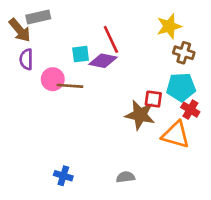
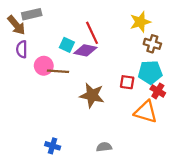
cyan square: (81, 54) -> (67, 45), turned 32
brown star: (140, 115) -> (92, 95), moved

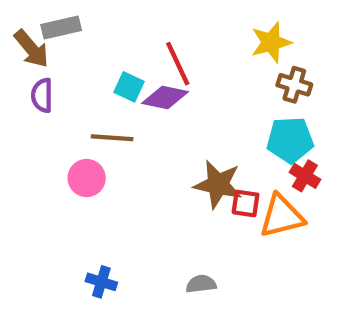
pink circle: (44, 66) -> (87, 178), moved
red square: (127, 82) -> (246, 203), moved
brown star: (92, 95) -> (218, 184), moved
orange triangle: (146, 112) -> (282, 216), turned -30

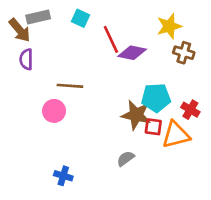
cyan square: (129, 87) -> (81, 18), moved
purple diamond: (165, 97) -> (132, 53), moved
cyan pentagon: (290, 140) -> (156, 98), moved
gray semicircle: (201, 284) -> (126, 159), moved, turned -30

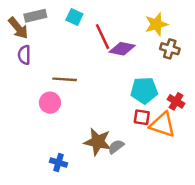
brown star: (136, 115) -> (98, 142), moved
orange triangle: (176, 135) -> (162, 125), turned 32

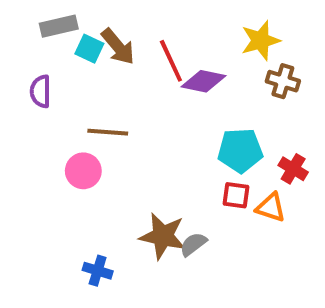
cyan square: (74, 17) -> (89, 49), moved
brown arrow: (18, 28) -> (118, 47), moved
orange triangle: (162, 125) -> (271, 207), size x0.7

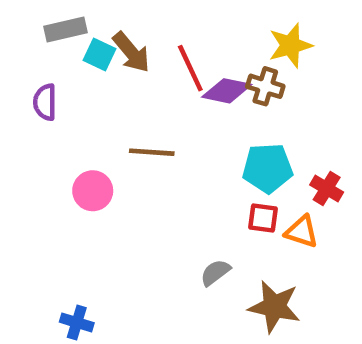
brown cross: (283, 81) -> (265, 86), moved
brown line: (108, 132) -> (152, 152), moved
brown star: (163, 236) -> (274, 307), moved
blue cross: (98, 271) -> (77, 322), moved

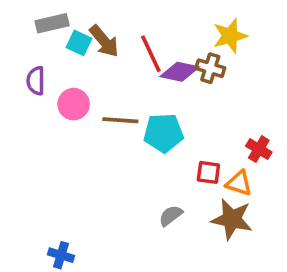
cyan pentagon: (268, 168) -> (163, 133), moved
pink circle: (93, 191) -> (74, 104), moved
brown star: (274, 307) -> (232, 219), moved

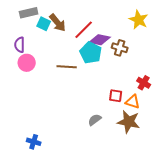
yellow star: (230, 36) -> (139, 20), moved, turned -30
red line: (151, 54) -> (84, 30), turned 70
brown cross: (210, 68) -> (120, 48), moved
pink circle: (74, 104) -> (27, 63), moved
cyan pentagon: (163, 133) -> (91, 53), moved, turned 30

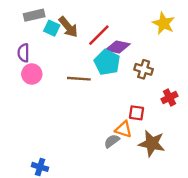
brown cross: (120, 48) -> (144, 69), moved
red cross: (144, 83) -> (169, 98), turned 32
orange triangle: (133, 102) -> (124, 129), moved

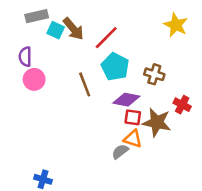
purple diamond: (118, 47) -> (126, 100), moved
brown line: (79, 79) -> (85, 84), turned 65
red cross: (169, 98) -> (182, 105), turned -35
red square: (137, 113) -> (133, 117), moved
brown star: (152, 143) -> (157, 122), moved

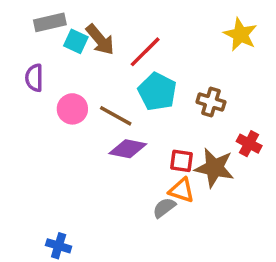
pink circle: (34, 79) -> (72, 109), moved
brown line: (85, 84) -> (116, 116), turned -40
purple diamond: (126, 100) -> (128, 149), moved

